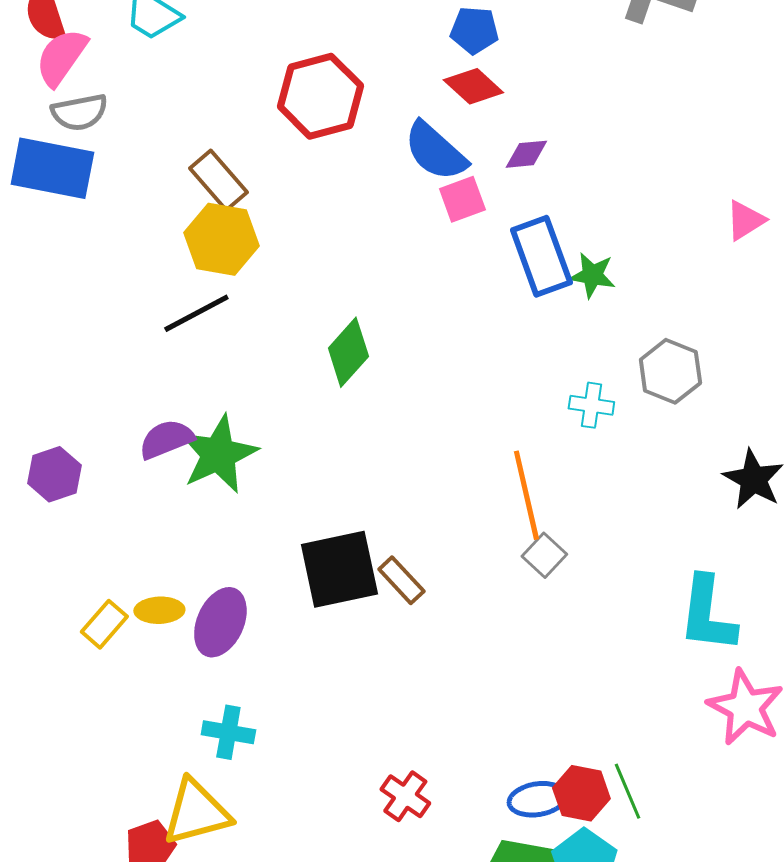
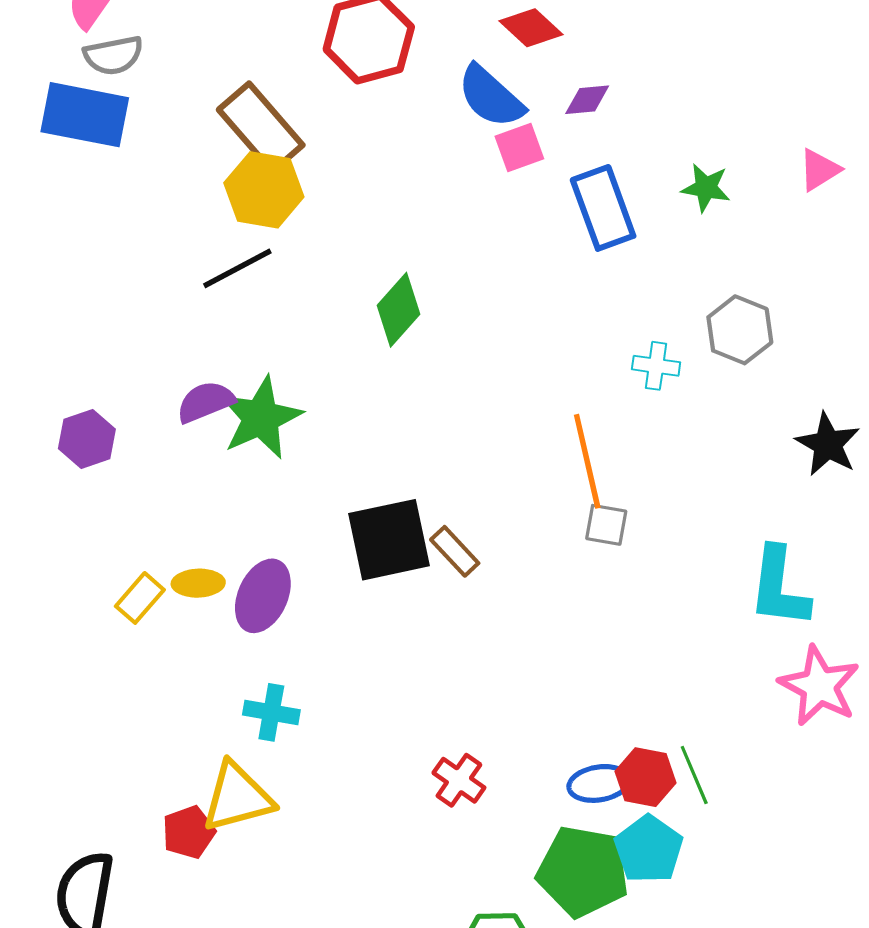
brown rectangle: (218, 180) -> (261, 127), size x1.4
green star: (592, 275) -> (706, 188), moved
gray square: (544, 555) -> (606, 525), turned -33

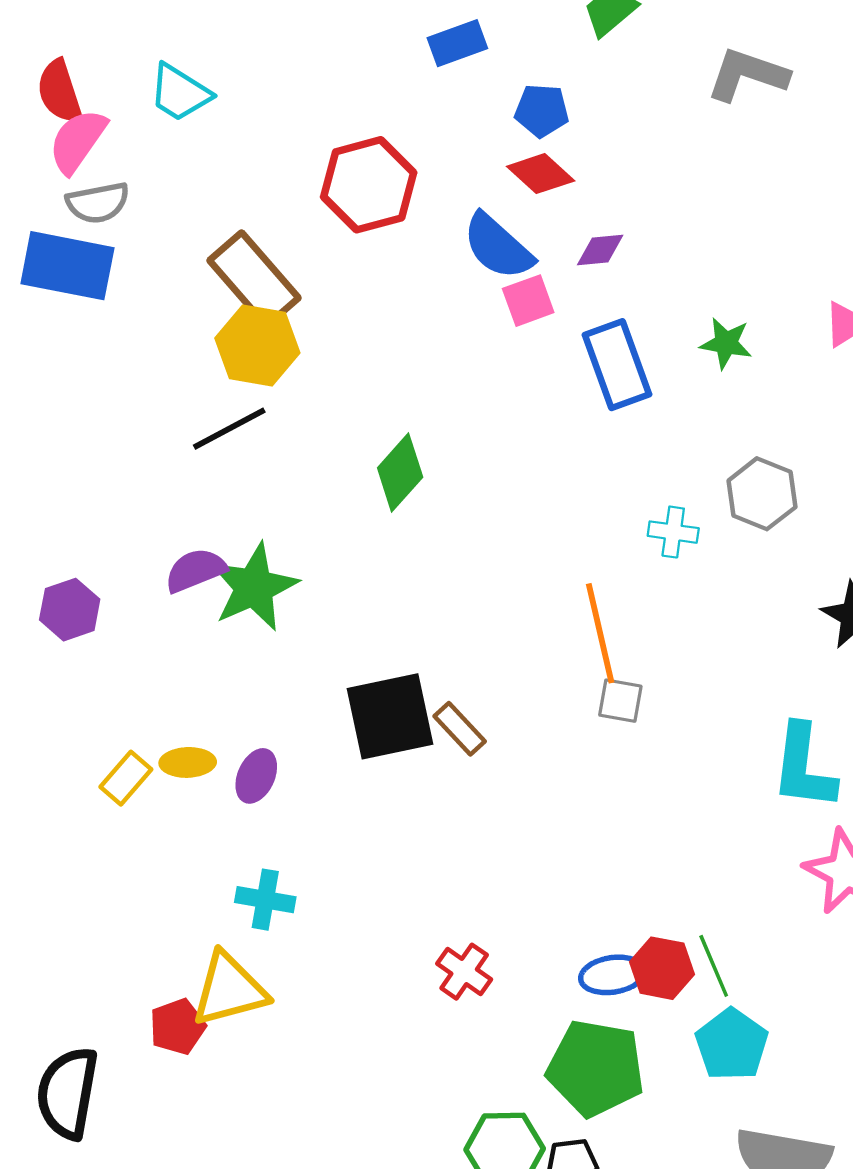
purple ellipse: (263, 596) -> (256, 776), size x0.7
cyan pentagon: (649, 849) -> (732, 1045), moved

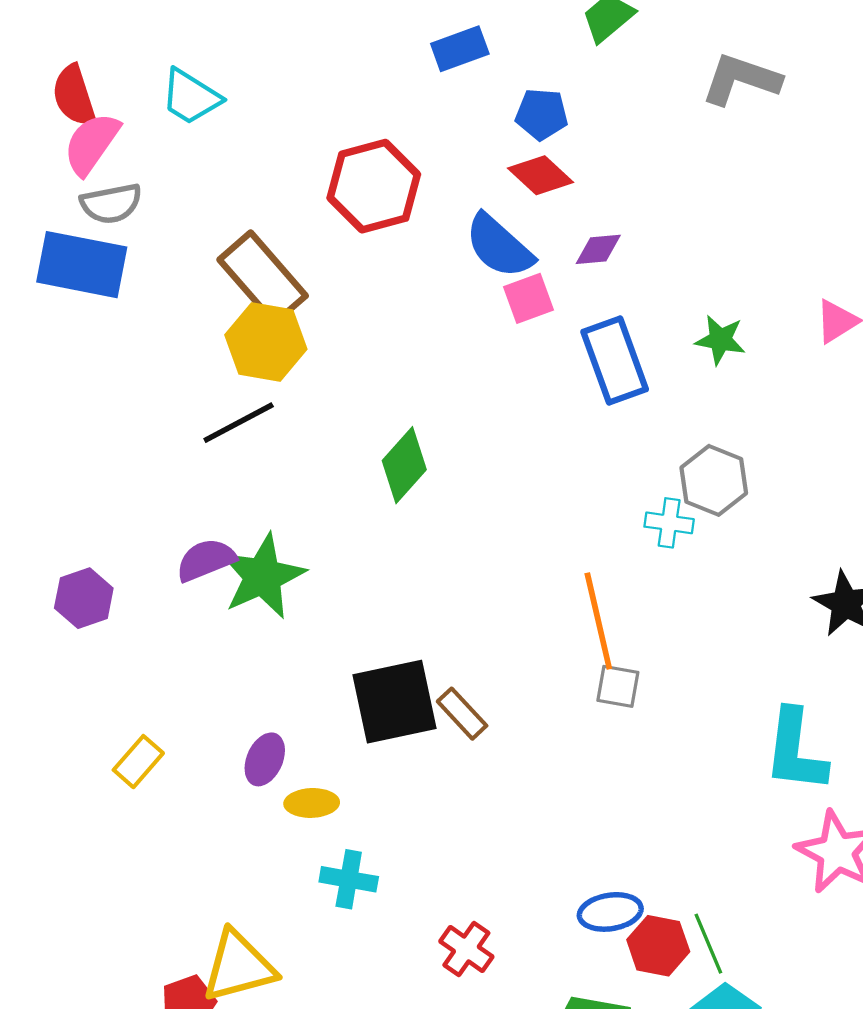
gray hexagon: (762, 494) -> (714, 480), moved
yellow ellipse: (188, 762) -> (312, 803), moved
cyan cross: (265, 900) -> (349, 879), moved
blue ellipse: (613, 975) -> (610, 912), moved

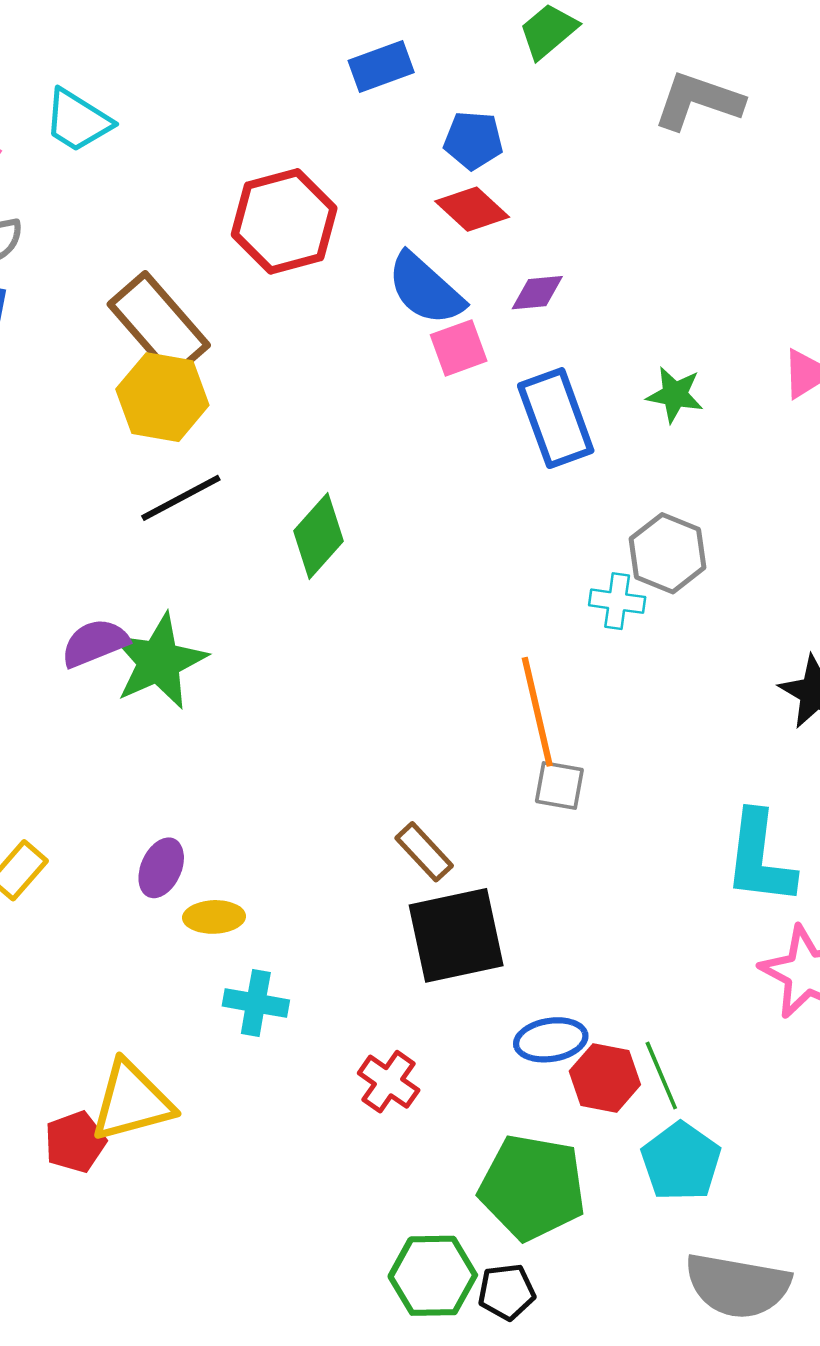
black line: (239, 423) -> (181, 498), moved
black square: (394, 702) -> (456, 935), moved
brown rectangle: (462, 714) -> (424, 852), moved

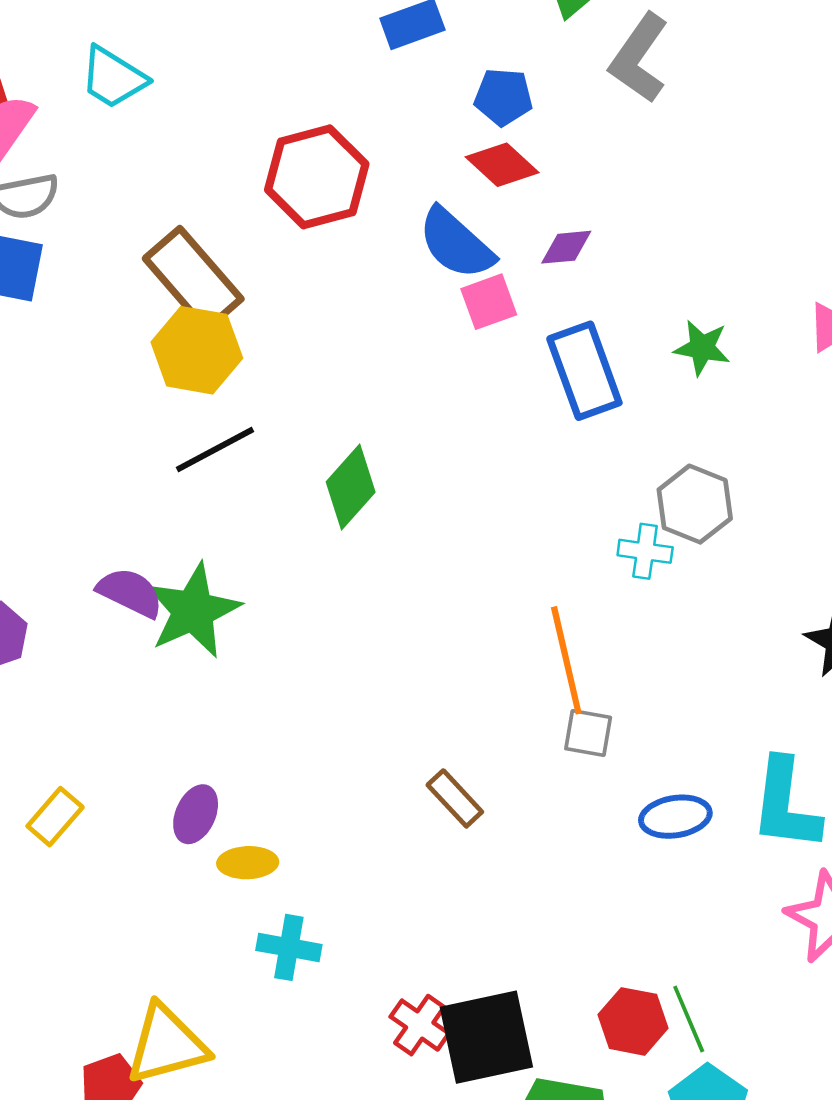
gray L-shape: (698, 101) -> (639, 58), moved, turned -74
purple semicircle: (95, 643) -> (130, 592), turned 48
black square: (456, 935) -> (486, 1037), moved
blue ellipse: (551, 1040) -> (675, 817), moved

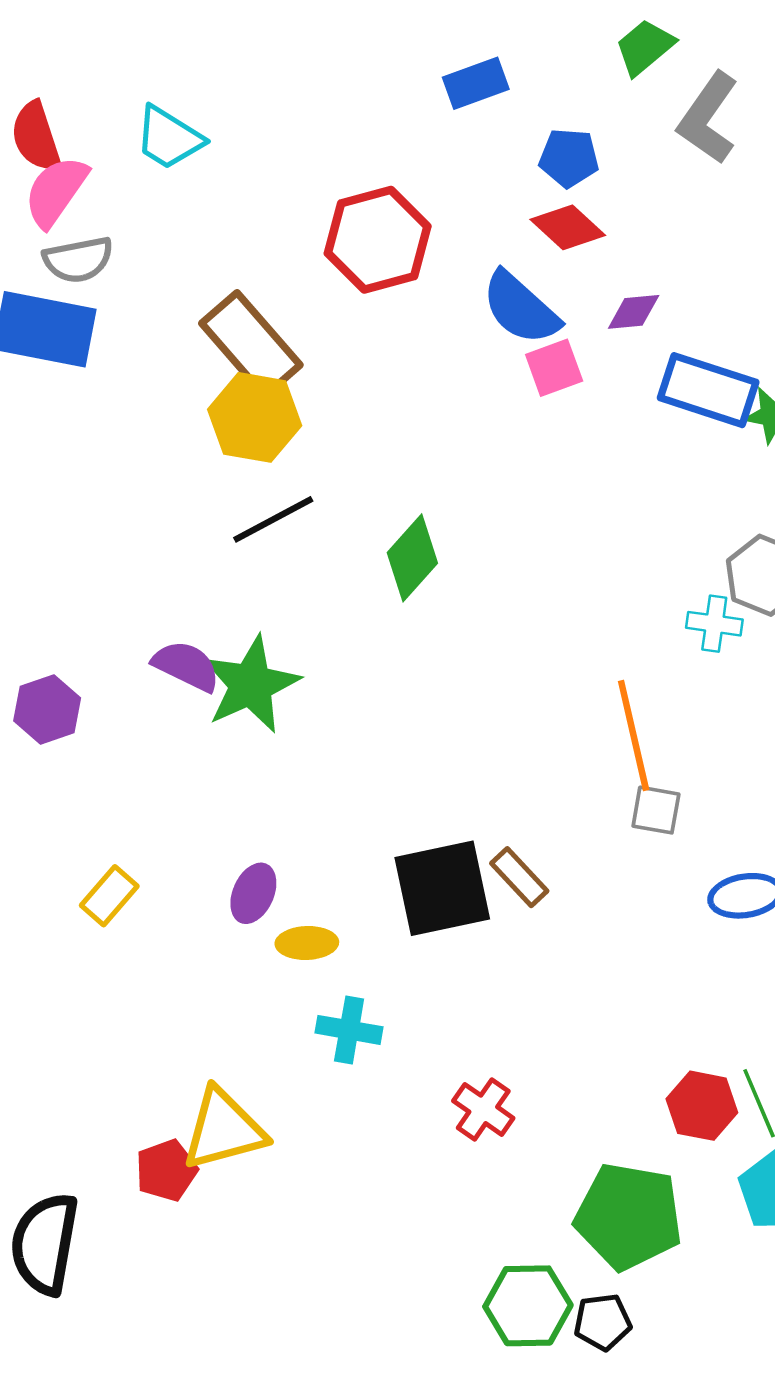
blue rectangle: (584, 371) -> (708, 390), moved, turned -52
black square: (486, 1037) -> (442, 888), moved

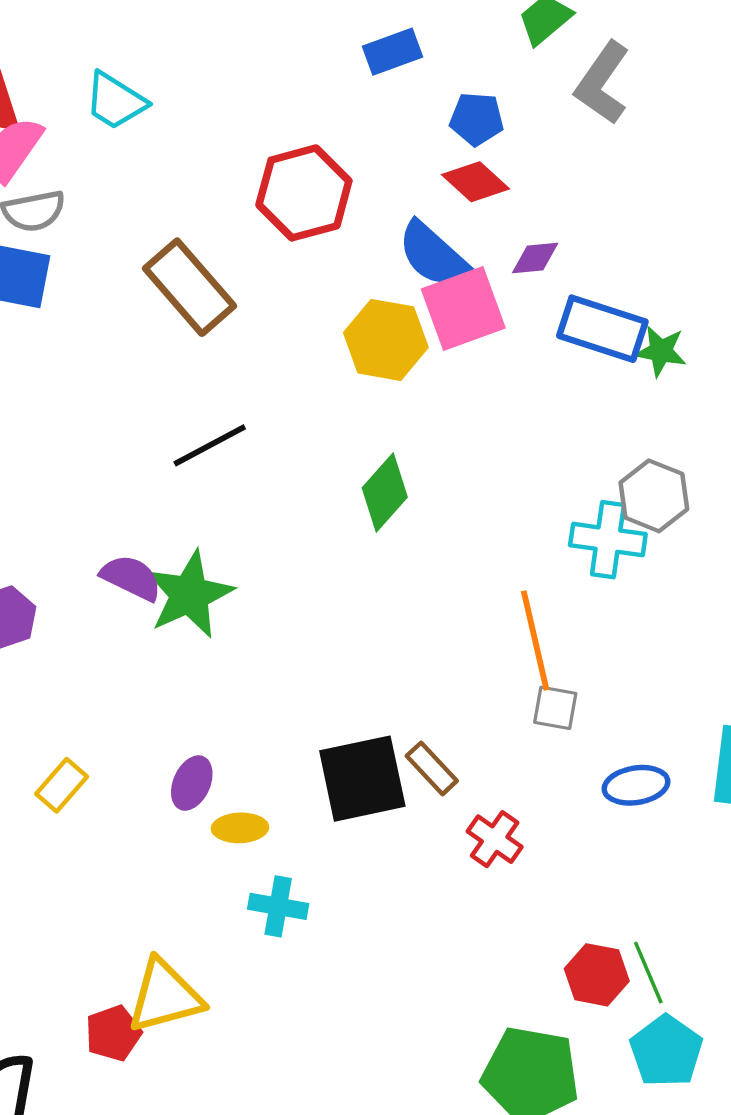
pink square: (554, 368) -> (463, 308), size x1.6
yellow hexagon: (255, 417) -> (386, 340), moved
green diamond: (412, 558) -> (385, 492), moved
cyan cross: (714, 624) -> (608, 540), size x1.5
red cross: (483, 1109) -> (495, 839), moved

